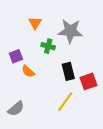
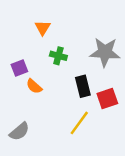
gray star: (70, 31) -> (105, 52), moved

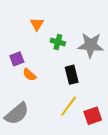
green cross: (58, 56) -> (58, 42), moved
red square: (107, 99) -> (93, 116), moved
gray semicircle: (19, 131) -> (17, 114), size x1.4

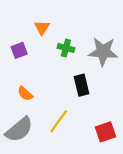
purple square: (17, 59) -> (19, 50), moved
orange semicircle: (29, 75) -> (25, 94), moved
yellow line: (68, 106) -> (59, 121), moved

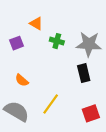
orange triangle: (42, 28) -> (36, 23), turned -32
black rectangle: (82, 85) -> (84, 73), moved
gray semicircle: (19, 130) -> (17, 111), turned -110

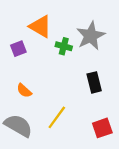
orange triangle: (36, 23) -> (40, 26), size x1.5
gray star: (89, 44) -> (91, 36), moved, turned -30

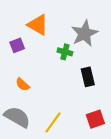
green cross: (64, 46) -> (65, 52), moved
yellow line: (57, 117) -> (53, 122), moved

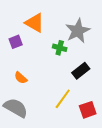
black rectangle: (88, 77) -> (81, 71), turned 66
yellow line: (53, 122) -> (63, 99), moved

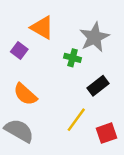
purple square: (16, 42) -> (19, 51), turned -32
orange semicircle: (21, 78) -> (25, 94), size x1.5

